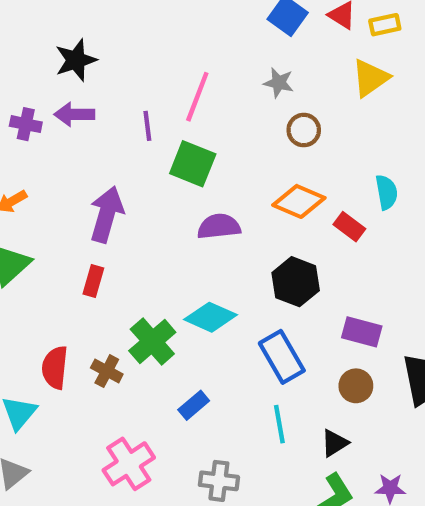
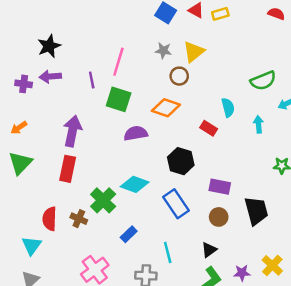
yellow triangle: (370, 78) -> (194, 52), moved
orange diamond: (299, 201) -> (166, 108), moved
red rectangle: (93, 281) -> (68, 169), size x1.5
cyan line: (279, 424) -> (168, 252), moved

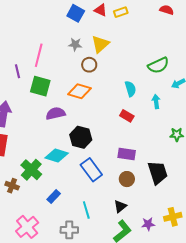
red rectangle: (209, 128) -> (127, 116), moved
black hexagon: (181, 161) -> (81, 137), moved
yellow cross: (272, 265) -> (173, 217), turned 36

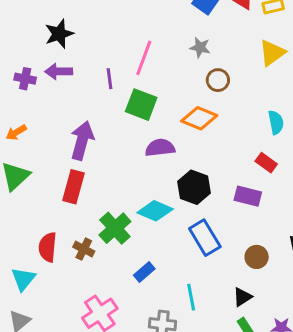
yellow triangle: (100, 44) -> (272, 53), moved
purple rectangle: (127, 154) -> (248, 196), moved

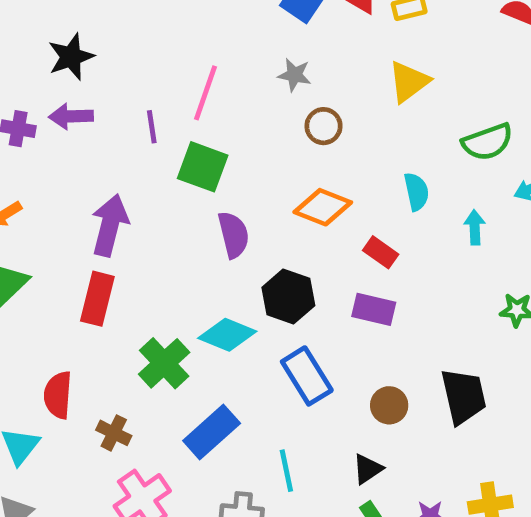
orange diamond: (199, 118) -> (323, 207), moved
purple semicircle: (160, 148) -> (233, 235), turned 84
red rectangle: (266, 163) -> (381, 252), moved
brown cross: (84, 249) -> (114, 433), moved
blue rectangle: (144, 272) -> (212, 432), size x1.6

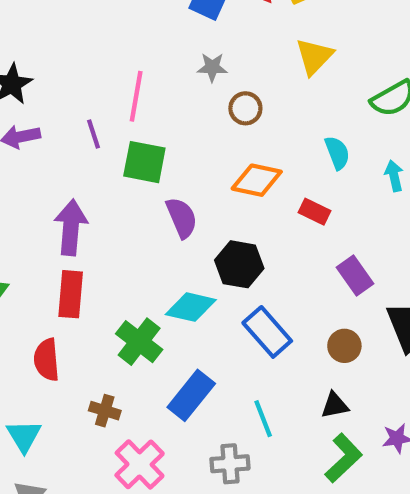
purple rectangle: (374, 309) -> (355, 276), moved, turned 51
red semicircle: (58, 395) -> (47, 360), moved
black triangle: (368, 469) -> (335, 405), turned 32

